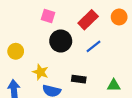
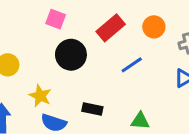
blue line: (94, 46) -> (132, 65), moved

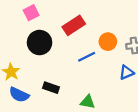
pink square: (56, 19) -> (31, 13), turned 35
orange circle: (154, 27) -> (108, 42), moved

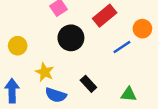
black rectangle: (51, 88) -> (88, 84), turned 35

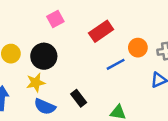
black circle: (71, 38) -> (44, 56), moved
yellow star: (45, 72) -> (36, 83), turned 30

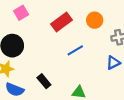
orange circle: (138, 48) -> (95, 20), moved

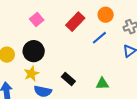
blue line: (75, 50) -> (99, 38), moved

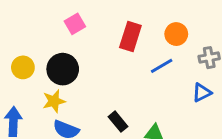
red rectangle: (75, 22) -> (130, 37), turned -36
black rectangle: (68, 79) -> (118, 122), moved

